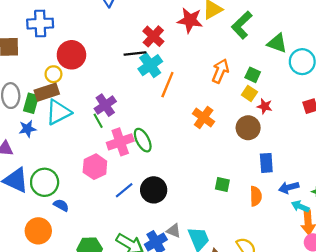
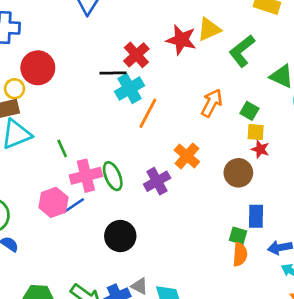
yellow square: (249, 93) -> (256, 132), moved, turned -35
purple cross: (105, 105) -> (157, 181), moved
green square: (222, 185) -> (238, 236), moved
blue line: (124, 190) -> (74, 206), moved

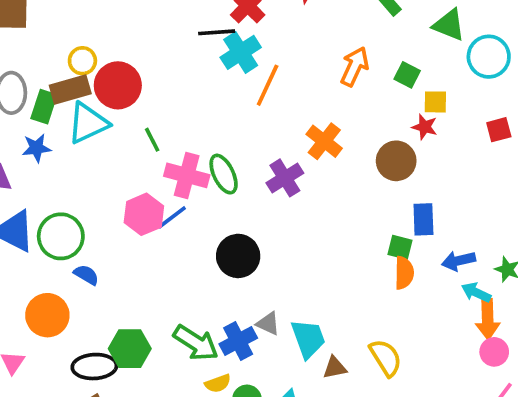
red circle: (38, 68) -> (118, 85), moved
yellow square: (256, 132) -> (435, 102), moved
pink cross: (86, 176) -> (187, 175), turned 32

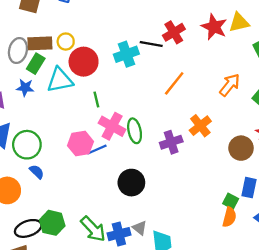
cyan cross: (241, 52) -> (126, 54), moved
brown rectangle: (70, 90) -> (40, 43), moved
black ellipse: (94, 367) -> (28, 228), turned -30

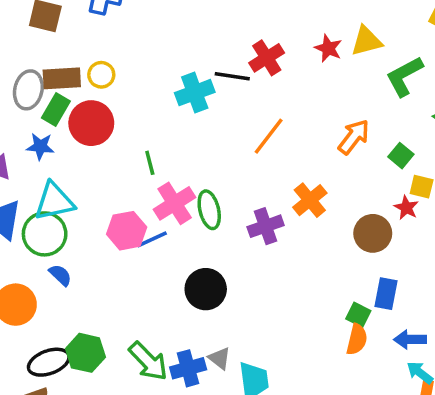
red star: (214, 27) -> (328, 48), size x0.7
red circle: (84, 62) -> (91, 123), moved
cyan triangle: (60, 80) -> (54, 202), moved
pink cross: (112, 126) -> (175, 203), turned 30

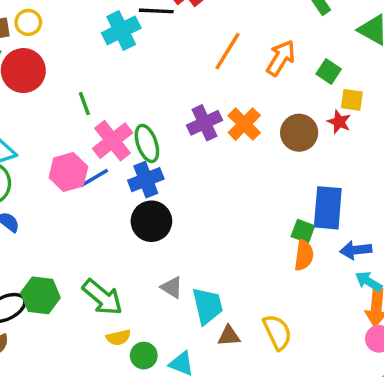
orange line: (269, 136) -> (227, 51), moved
purple cross: (266, 226) -> (205, 123), moved
brown circle: (373, 233) -> (299, 133), moved
blue rectangle: (386, 294) -> (328, 208), size x1.4
blue cross: (188, 368) -> (146, 180), moved

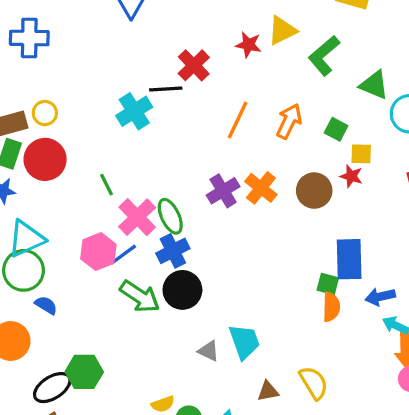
green arrow: (102, 297) -> (140, 296), moved
cyan trapezoid: (207, 306) -> (244, 342), moved

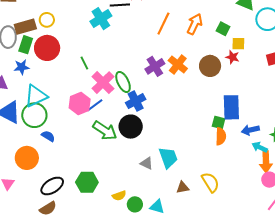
blue cross: (173, 251) -> (136, 101), moved
green hexagon: (84, 372) -> (87, 182), moved

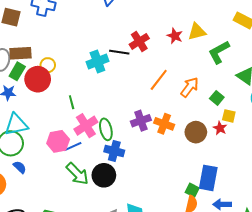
yellow circle: (47, 20) -> (48, 65), moved
orange cross: (178, 65) -> (164, 124), turned -30
blue cross: (136, 101) -> (114, 151), turned 30

